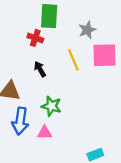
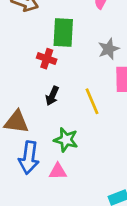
yellow line: (73, 60) -> (92, 101), moved
black arrow: (40, 69) -> (52, 96), turned -126

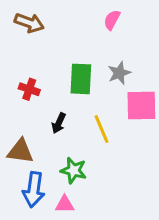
green rectangle: (63, 32) -> (81, 79), moved
red cross: (47, 59) -> (29, 89), moved

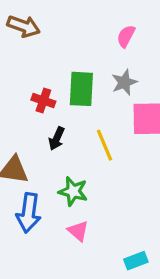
pink semicircle: (112, 20) -> (126, 36), moved
red cross: (29, 89) -> (43, 101), moved
pink triangle: (65, 204) -> (78, 231), moved, turned 42

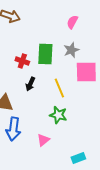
green star: (73, 191) -> (58, 115), moved
pink triangle: (78, 231) -> (43, 140), turned 40

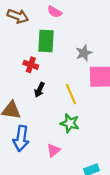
pink semicircle: (72, 22) -> (55, 12), moved, turned -88
green rectangle: (45, 54) -> (46, 41), moved

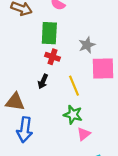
red cross: (31, 65) -> (53, 57), moved
pink triangle: (54, 150) -> (84, 134), moved

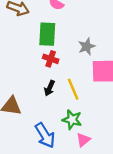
black arrow: (43, 81) -> (50, 88), moved
blue arrow: (25, 130) -> (45, 135), moved, turned -40

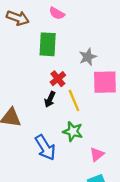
red cross: (51, 59) -> (58, 79), moved, turned 32
pink triangle: (83, 140) -> (97, 154), moved

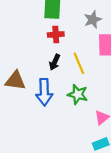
red cross: (58, 79) -> (56, 35), moved, turned 35
blue arrow: (45, 148) -> (44, 92), moved, turned 30

